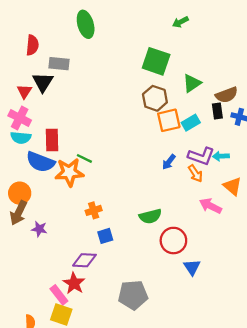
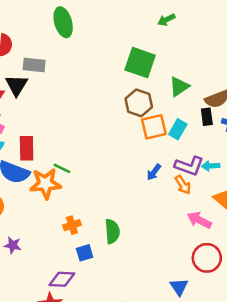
cyan rectangle: (191, 123) -> (178, 129), turned -30
green semicircle: (150, 216) -> (112, 231), moved, turned -80
red circle: (173, 241) -> (207, 258), moved

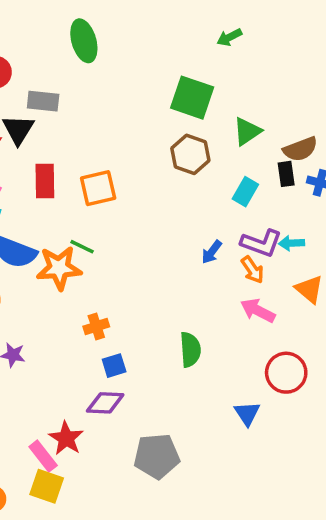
orange square: (154, 127) -> (98, 188), moved
red rectangle: (27, 148) -> (45, 181), moved
pink arrow: (199, 220) -> (258, 311), moved
green semicircle: (112, 231) -> (190, 350), moved
purple diamond: (62, 279) -> (105, 403), moved

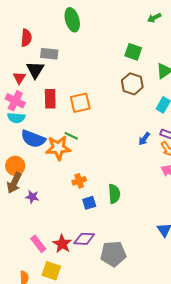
green square: (192, 98) -> (133, 52), size x0.7
green semicircle: (190, 350) -> (114, 194), moved
purple diamond: (105, 403) -> (84, 239), moved
pink rectangle: (43, 456) -> (38, 244), moved

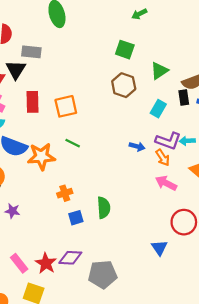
green arrow: (154, 18) -> (139, 14), moved
green line: (71, 136) -> (73, 143), moved
blue arrow: (144, 139) -> (137, 146), turned -112

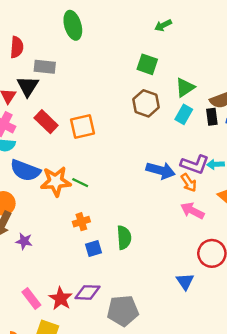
red rectangle: (32, 102) -> (46, 122), turned -45
cyan rectangle: (158, 109) -> (184, 114), moved
green line: (73, 143) -> (80, 183), moved
blue arrow: (137, 146) -> (161, 170), size x1.6

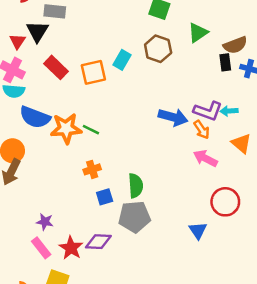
cyan rectangle: (184, 114) -> (122, 60), moved
purple star: (24, 241) -> (45, 222), moved
gray pentagon: (123, 311) -> (134, 217), moved

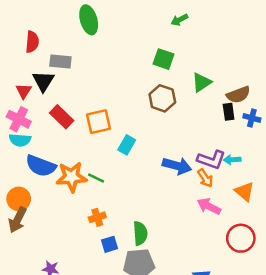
cyan rectangle: (122, 60) -> (127, 145), moved
red circle: (225, 202) -> (241, 238), moved

